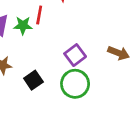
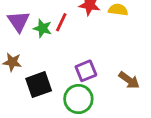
black square: (33, 80) -> (39, 85), size x1.4

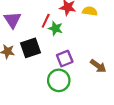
green star: (43, 28) -> (55, 28), moved
black square: (39, 85) -> (30, 48), moved

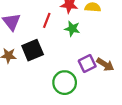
green star: (55, 28) -> (72, 29), moved
purple square: (65, 59) -> (87, 63), moved

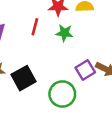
black square: (33, 50) -> (23, 78), moved

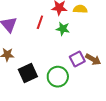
black square: (23, 78) -> (28, 73), moved

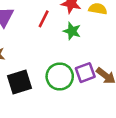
green circle: (58, 77) -> (60, 76), moved

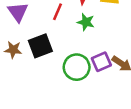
black square: (19, 82) -> (40, 46), moved

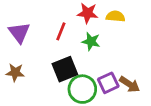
black square: (40, 46) -> (65, 69), moved

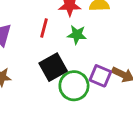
purple square: (108, 83) -> (100, 76), turned -35

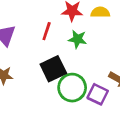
purple square: (100, 76) -> (98, 94), moved

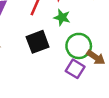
green circle: (72, 88) -> (79, 46), moved

